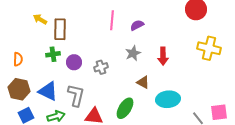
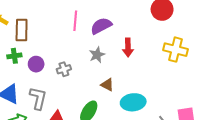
purple semicircle: (137, 25) -> (101, 26), size x1.5
red arrow: (163, 56) -> (128, 48), moved

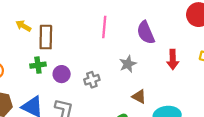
purple semicircle: (101, 26) -> (146, 33), moved, turned -85
red arrow: (128, 48) -> (173, 59), moved

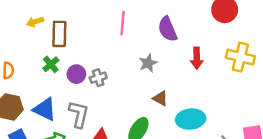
yellow arrow: (23, 26) -> (35, 22), turned -48
green cross: (38, 65) -> (51, 64), turned -32
gray cross: (92, 80) -> (98, 78), moved

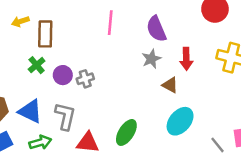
gray star: (148, 63) -> (151, 59), moved
brown triangle: (160, 98) -> (170, 85), moved
cyan ellipse: (191, 119) -> (180, 121), turned -44

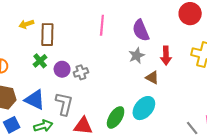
cyan ellipse: (180, 121) -> (144, 108), moved

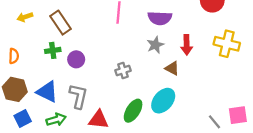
yellow arrow: (26, 24) -> (25, 17), moved
purple semicircle: (141, 30) -> (160, 18), turned -65
brown rectangle: (47, 35) -> (61, 23), turned -35
green cross: (40, 61) -> (53, 50), turned 32
gray cross: (81, 72) -> (123, 71), moved

